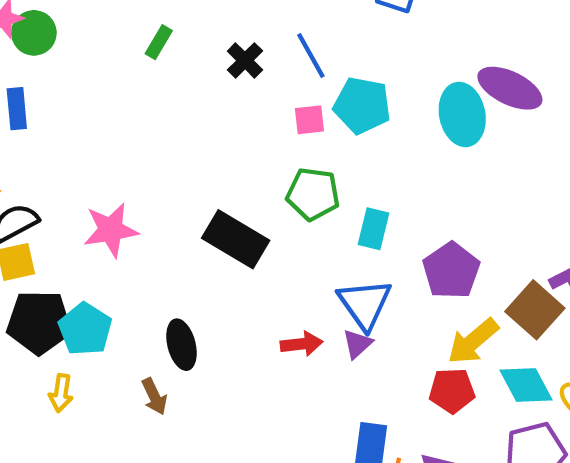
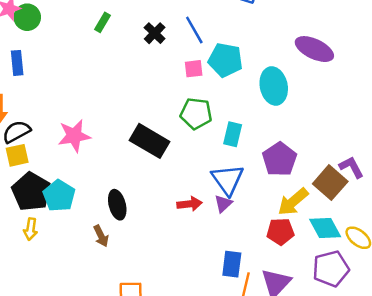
cyan ellipse: (462, 115) -> (274, 86), moved
black pentagon: (39, 322) -> (31, 192), turned 30
yellow arrow: (61, 393) -> (31, 229), moved

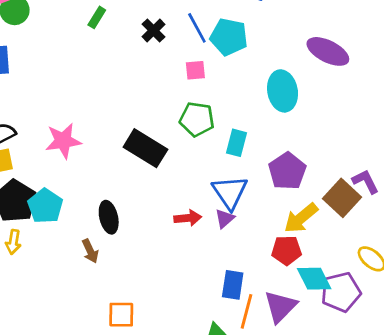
cyan pentagon: (225, 60) -> (229, 37), moved
cyan diamond: (325, 228) -> (314, 279), moved

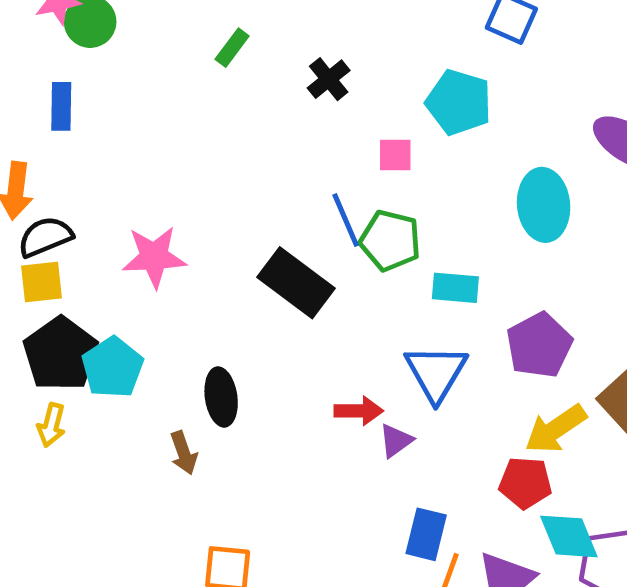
blue line: (197, 28) -> (346, 220), moved
cyan rectangle: (236, 143) -> (455, 288), turned 75
purple triangle: (225, 218) -> (396, 441), moved

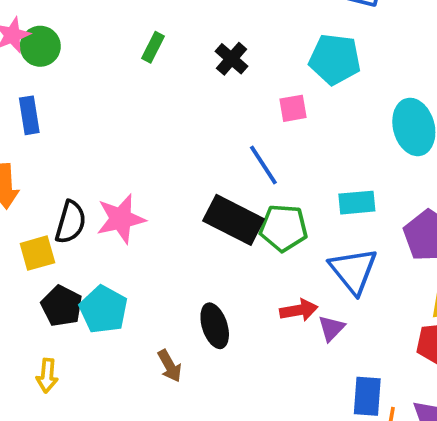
black semicircle: (45, 237) -> (71, 222), moved, turned 138
green pentagon: (390, 241) -> (283, 228), moved
black pentagon: (61, 354) -> (62, 306), size x0.7
black ellipse: (221, 397) -> (215, 326), moved
yellow arrow: (51, 425) -> (47, 376), moved

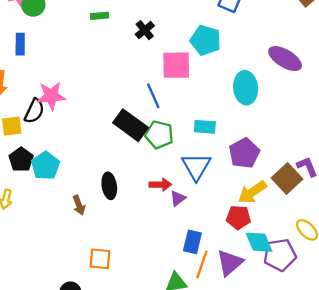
green rectangle: (153, 47) -> (100, 16), turned 49
pink square: (293, 108) -> (176, 65), size x1.8
pink star: (121, 219) -> (51, 96), moved

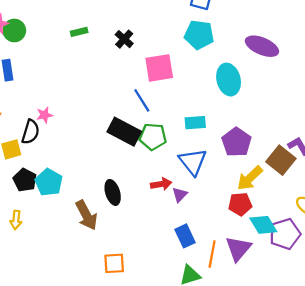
cyan pentagon: (206, 40) -> (199, 35), moved
pink star: (51, 96) -> (45, 115), size x0.6
brown arrow: (79, 205) -> (86, 215), size x1.6
blue rectangle: (192, 242) -> (185, 236), moved, turned -30

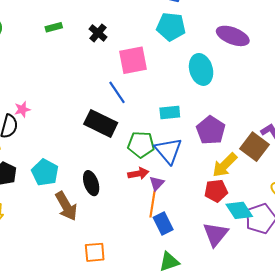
green pentagon: (153, 137) -> (141, 145), moved
cyan pentagon: (49, 182) -> (45, 172), moved
orange line: (212, 254) -> (153, 204), moved

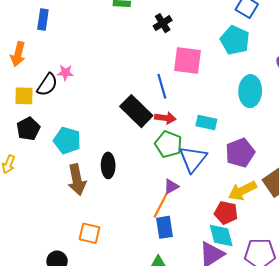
cyan pentagon: (45, 172) -> (67, 141), turned -30
red arrow: (138, 174) -> (165, 118), moved
cyan diamond: (239, 210) -> (221, 235), moved

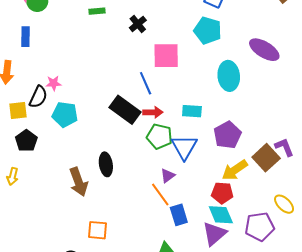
cyan pentagon: (67, 141) -> (65, 114), moved
orange line: (161, 205) -> (160, 195), turned -55
blue rectangle: (165, 227) -> (179, 215), moved

